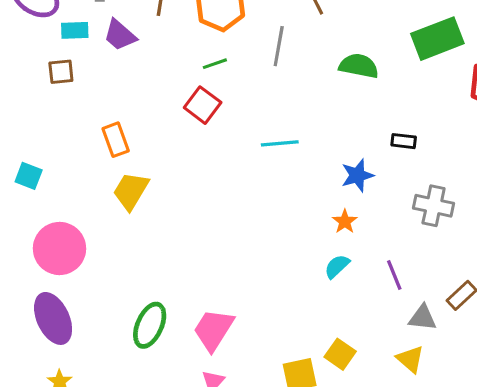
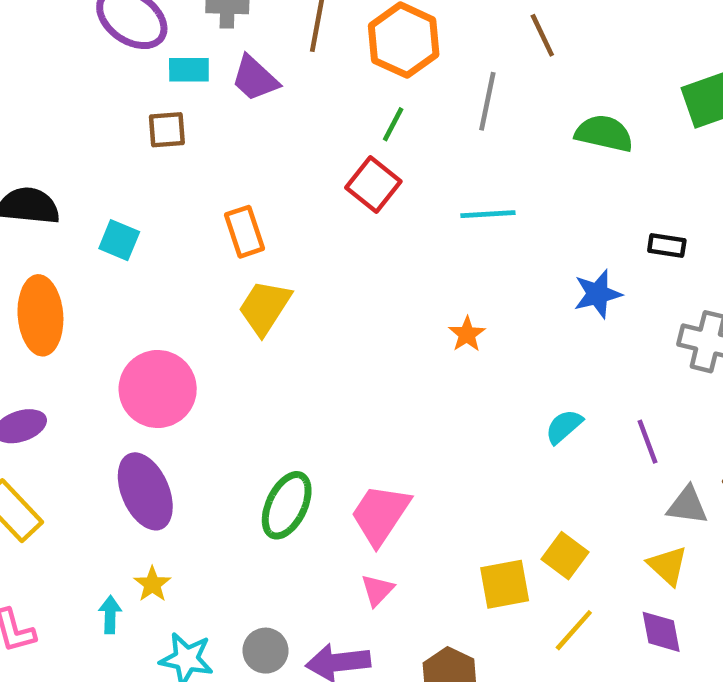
green line: (215, 64) -> (393, 124), turned -45
cyan line: (280, 143) -> (488, 214), moved
cyan square: (29, 176) -> (119, 240), moved
orange star: (345, 221) -> (467, 334), moved

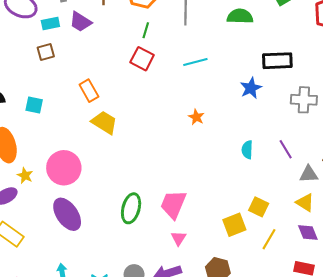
black rectangle: (667, 245) -> (277, 61), size x1.8
yellow trapezoid: (265, 307) -> (104, 122), turned 100
cyan semicircle: (564, 427) -> (247, 150), turned -36
yellow star: (152, 584) -> (25, 176), moved

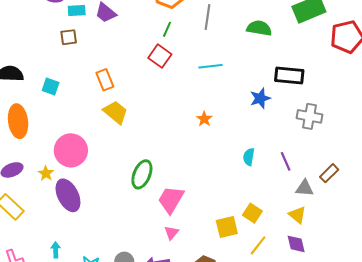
yellow star: (25, 176) -> (46, 173), moved
green ellipse: (131, 208) -> (142, 174), moved

